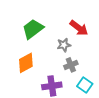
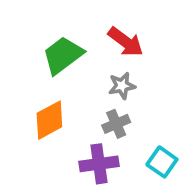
red arrow: (79, 28) -> (126, 42), moved
gray cross: (71, 65) -> (116, 124), moved

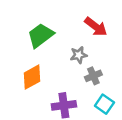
red arrow: (126, 42) -> (96, 27), moved
gray cross: (116, 124) -> (93, 76), moved

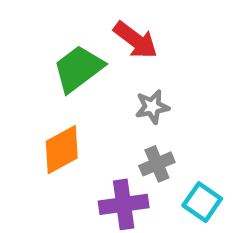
red arrow: (96, 27) -> (136, 40), moved
gray cross: (93, 76) -> (157, 164), moved

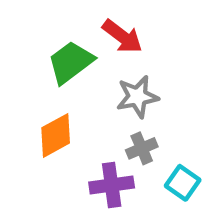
gray star: (152, 107) -> (137, 97), size x1.4

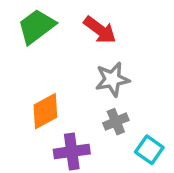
green trapezoid: (71, 62) -> (37, 26), moved
purple cross: (112, 185) -> (72, 152), moved

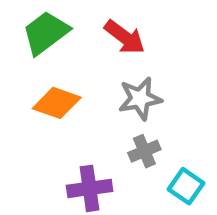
orange diamond: (45, 111) -> (57, 103), moved, turned 48

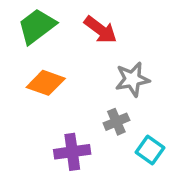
gray star: (140, 99) -> (132, 79), moved

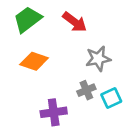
cyan square: (150, 150) -> (111, 98), moved, turned 30

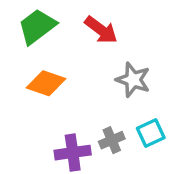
gray star: (98, 59) -> (133, 80), turned 30
gray cross: (86, 90) -> (112, 140), moved

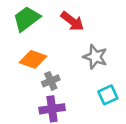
gray cross: (112, 140) -> (51, 81), moved

